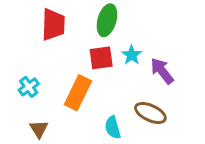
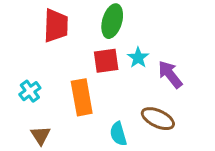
orange rectangle: (78, 93) -> (82, 97), turned -36

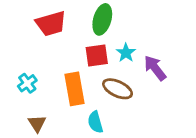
red trapezoid: (56, 26) -> (51, 24), turned 72
brown ellipse: (158, 119) -> (118, 89), moved
cyan semicircle: (118, 134) -> (95, 122), moved

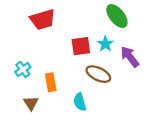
green ellipse: (102, 19) -> (117, 16), moved, turned -55
orange rectangle: (75, 89) -> (51, 82), moved, size x0.7

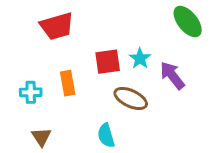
green ellipse: (117, 16) -> (188, 22), moved
cyan cross: (23, 69) -> (31, 92), turned 35
orange rectangle: (51, 82) -> (68, 83), moved

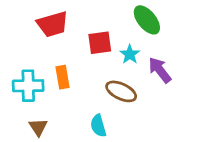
green ellipse: (188, 22) -> (147, 20), moved
red square: (108, 62) -> (100, 43), moved
cyan cross: (31, 92) -> (28, 86), size x1.5

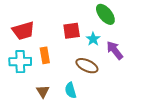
red trapezoid: (52, 24) -> (23, 31), moved
brown triangle: (38, 127) -> (43, 91), moved

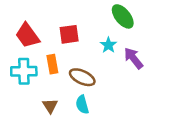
red trapezoid: (23, 31) -> (27, 36), turned 70
red square: (72, 31) -> (69, 34), moved
brown ellipse: (87, 66) -> (82, 77), moved

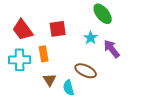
brown ellipse: (82, 77) -> (86, 71), moved
brown triangle: (50, 106) -> (50, 80), moved

